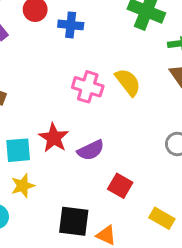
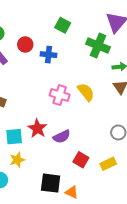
yellow rectangle: (162, 218) -> (108, 164), moved, turned -56

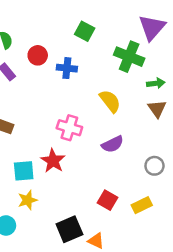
yellow semicircle: (86, 92) -> (110, 101), moved
pink cross: (60, 95) -> (69, 128), moved
purple semicircle: (62, 137) -> (113, 144), moved
black square: (51, 183) -> (69, 229), turned -30

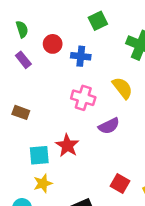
green square: (85, 31) -> (98, 21), turned 36
pink cross: (69, 128) -> (83, 98), moved
purple semicircle: (113, 144) -> (109, 126), moved

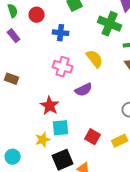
red circle: (53, 44) -> (37, 15), moved
cyan square: (39, 155) -> (61, 128), moved
yellow star: (43, 183) -> (43, 140), moved

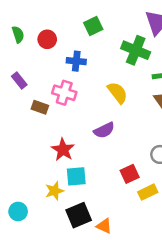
purple rectangle: (14, 36) -> (19, 81), moved
pink cross: (63, 67) -> (64, 93), moved
brown rectangle: (12, 79) -> (40, 107), moved
red square: (93, 137) -> (130, 174), moved, turned 35

